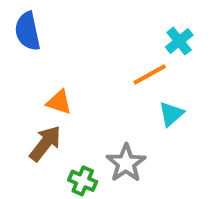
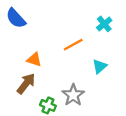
blue semicircle: (28, 31) -> (16, 18), turned -30
orange line: (150, 75) -> (73, 45), moved

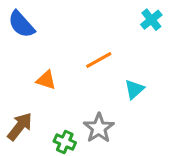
cyan cross: (104, 24) -> (151, 20), moved
brown arrow: (26, 84) -> (20, 126), moved

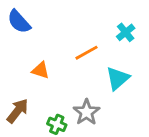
cyan cross: (151, 20) -> (126, 32), moved
cyan triangle: (134, 89) -> (118, 78), size x1.4

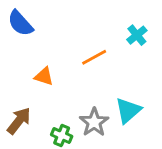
cyan triangle: (118, 78) -> (128, 110), moved

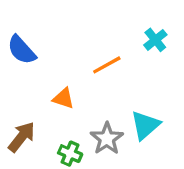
blue semicircle: (20, 23) -> (22, 50), moved
orange triangle: (44, 76) -> (63, 98), moved

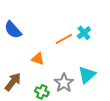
cyan cross: (155, 40) -> (84, 33), moved

